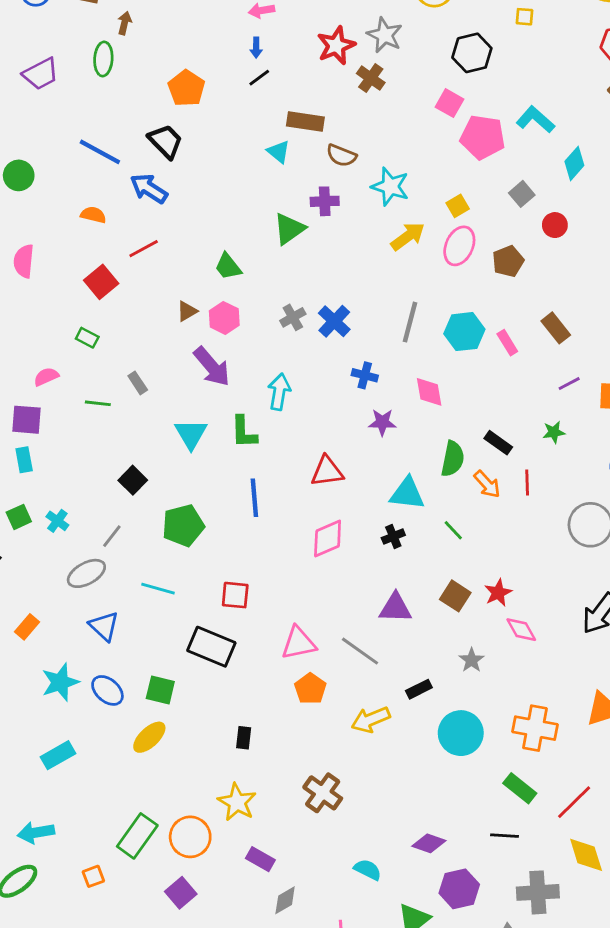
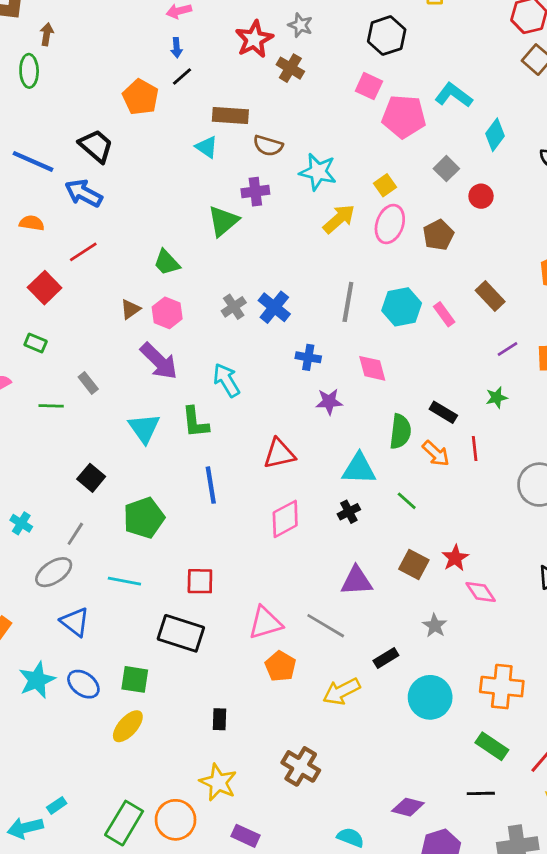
gray star: (385, 35) -> (300, 25), size x0.7
orange pentagon: (187, 88) -> (141, 97), moved
cyan arrow: (279, 392) -> (226, 380), turned -36
cyan rectangle: (58, 755) -> (57, 805), moved, size x0.6

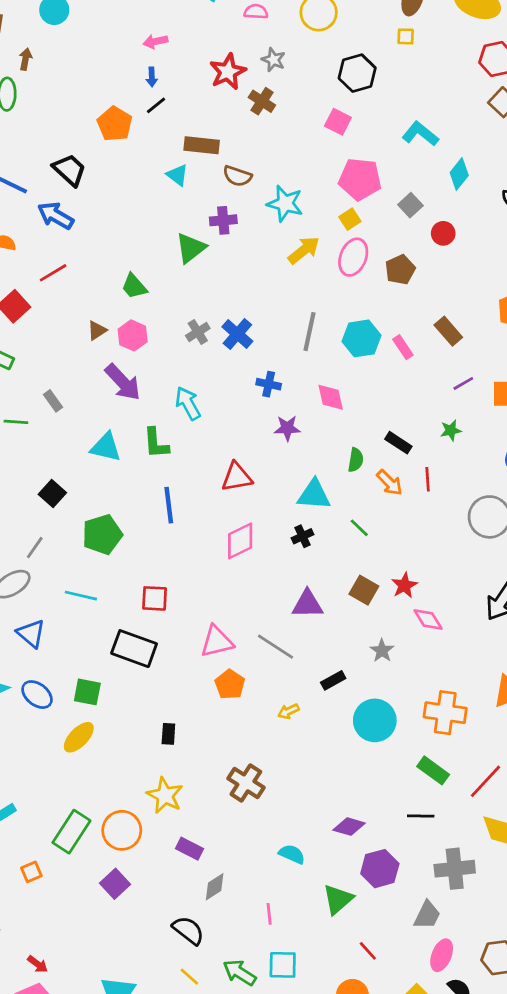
pink pentagon: (404, 116) -> (360, 179), moved
cyan triangle: (144, 428) -> (106, 447), turned -44
green semicircle: (400, 431) -> (356, 460), size x0.7
yellow arrow: (341, 691) -> (288, 711), size x0.6

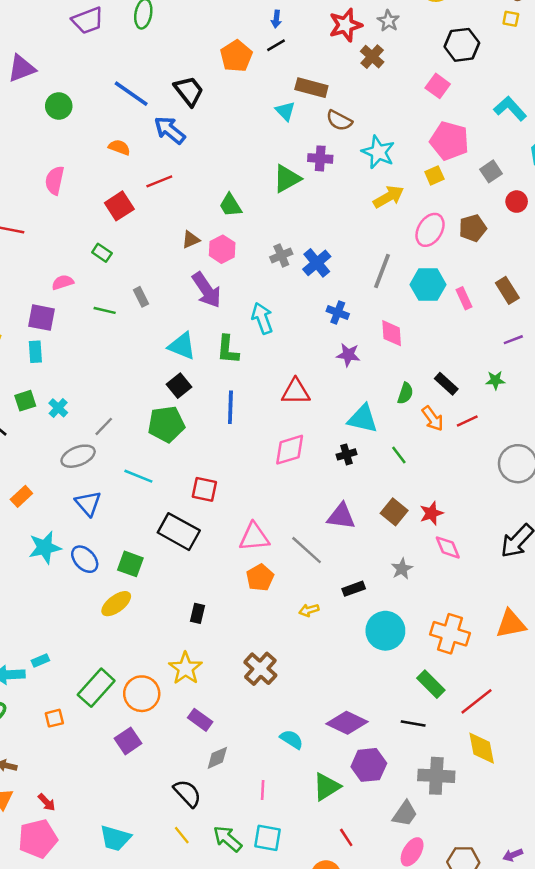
pink ellipse: (353, 257) -> (430, 230), moved
red line: (428, 479) -> (467, 421), turned 60
black square: (52, 494) -> (179, 386), moved
purple diamond: (349, 827) -> (347, 723), size x1.4

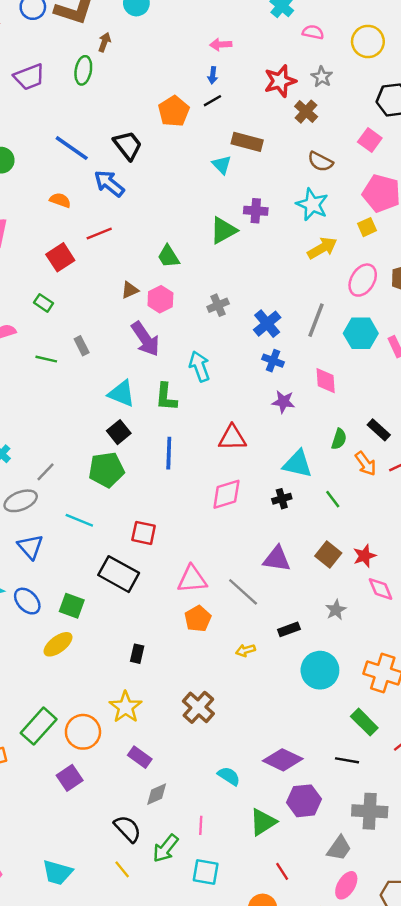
brown semicircle: (339, 121) -> (320, 162), moved
blue cross: (317, 263) -> (267, 324), moved
green arrow: (228, 839) -> (166, 848), moved, turned -92

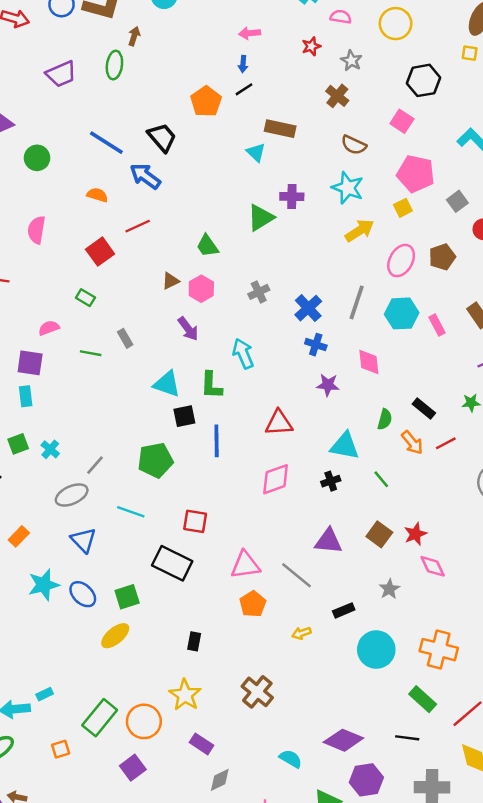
red star: (280, 81) -> (311, 46), moved, size x0.6
purple arrow: (145, 339) -> (188, 329), size x0.7
black square: (119, 432) -> (184, 416), moved, turned 30
green square: (72, 606) -> (127, 597), turned -35

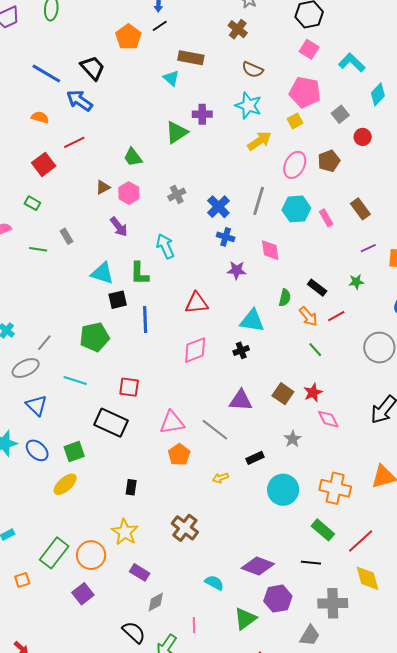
pink square: (402, 121) -> (309, 49), moved
green line: (381, 479) -> (315, 350), moved

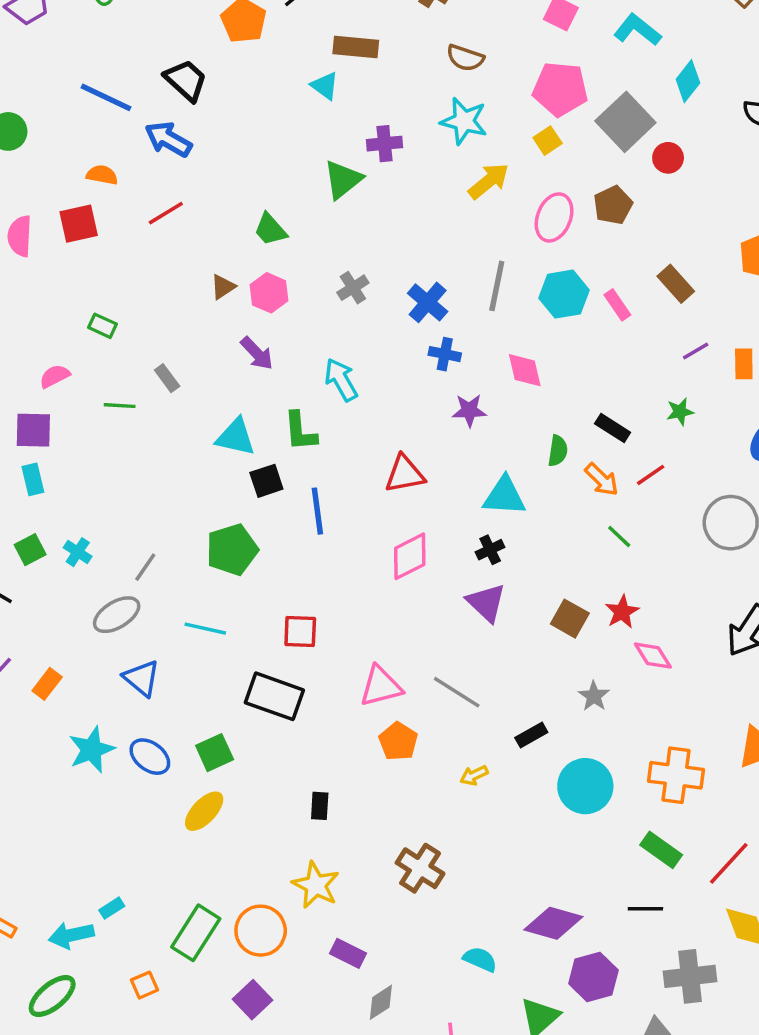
gray square: (340, 114) -> (625, 122), size x1.8
red square: (44, 164) -> (79, 224), moved, turned 30
purple triangle: (241, 400) -> (486, 603), moved, turned 45

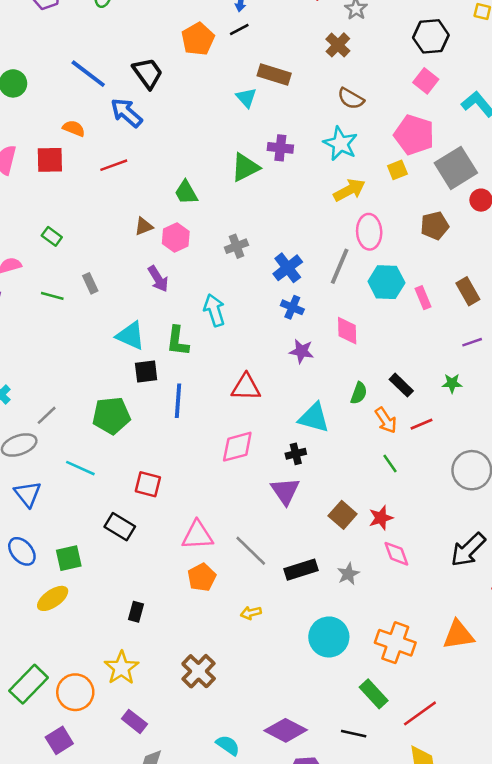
pink ellipse: (554, 217) -> (369, 232), moved, turned -36
black rectangle: (274, 696) -> (120, 527), size x0.7
black rectangle: (531, 735) -> (301, 570), moved, size x1.4

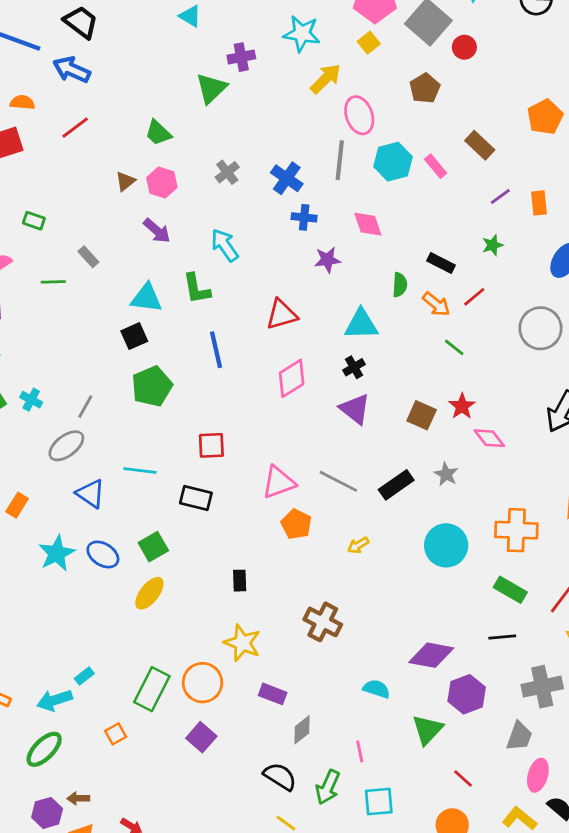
black square: (146, 372) -> (134, 336), moved
cyan line: (80, 468) -> (140, 471), moved

